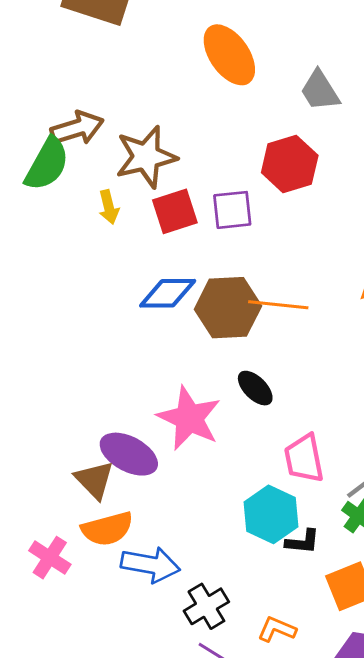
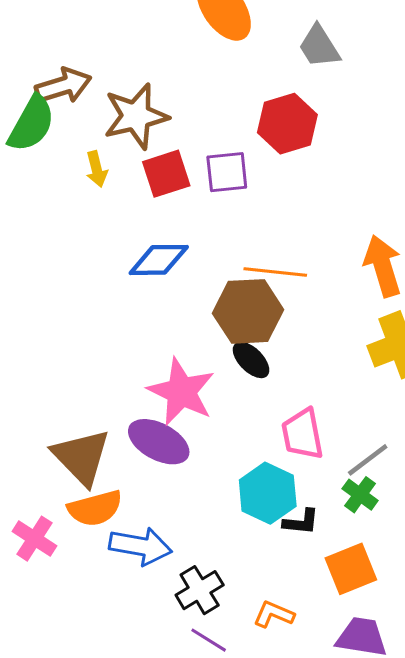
brown hexagon: (228, 308) -> (248, 311), moved
purple ellipse: (129, 454) -> (159, 442), moved
brown triangle: (94, 480) -> (81, 457), size x1.4

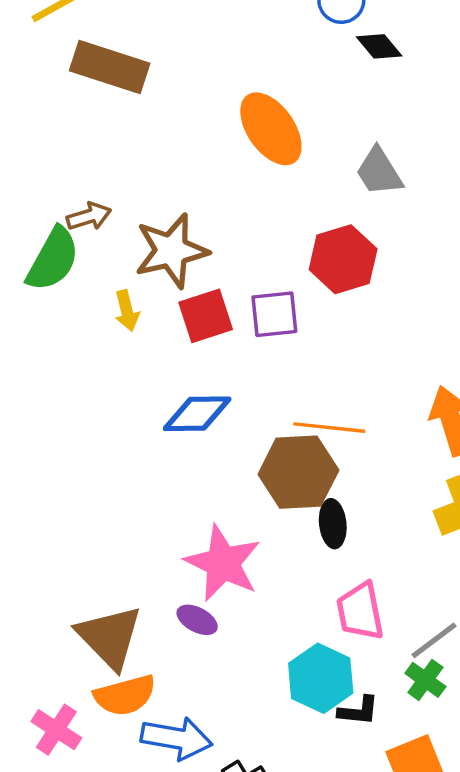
brown arrow: (63, 86) -> (89, 216), size x0.7
black ellipse: (251, 360) -> (333, 524), moved, turned 39
purple ellipse: (159, 442) -> (197, 620), size x0.6

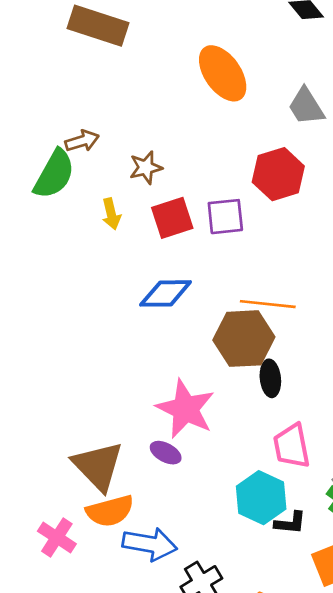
brown star: (171, 251) -> (146, 167), size x0.6

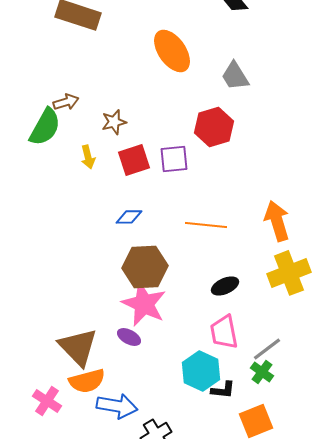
blue diamond: (166, 293) -> (129, 217), size x0.7
brown hexagon: (244, 339) -> (145, 267), moved
black ellipse: (270, 378) -> (225, 286), moved, turned 72

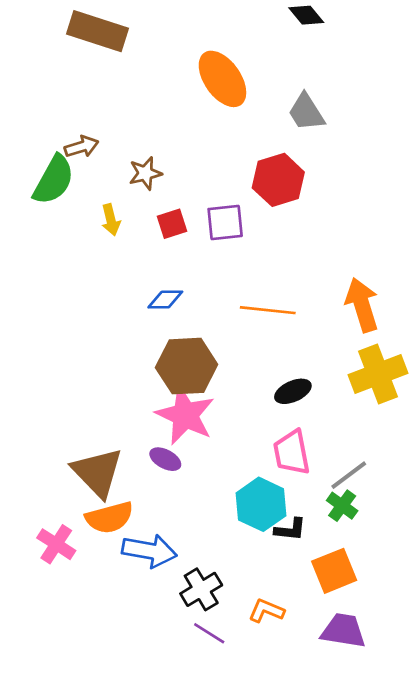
red square: (134, 160) -> (172, 224), size x0.7

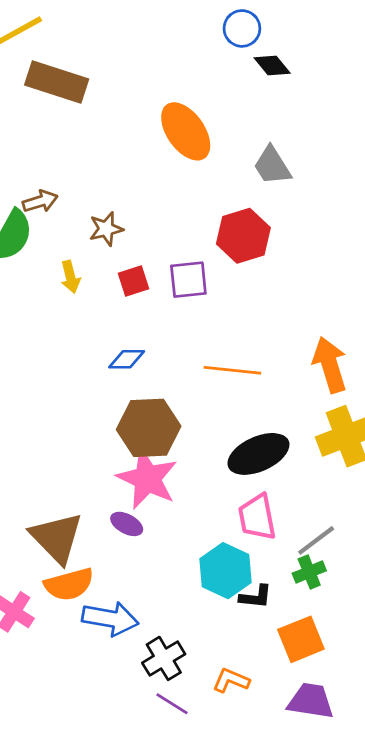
black ellipse: (293, 391) -> (258, 454), size x1.6
green cross: (342, 506) -> (309, 572), turned 32

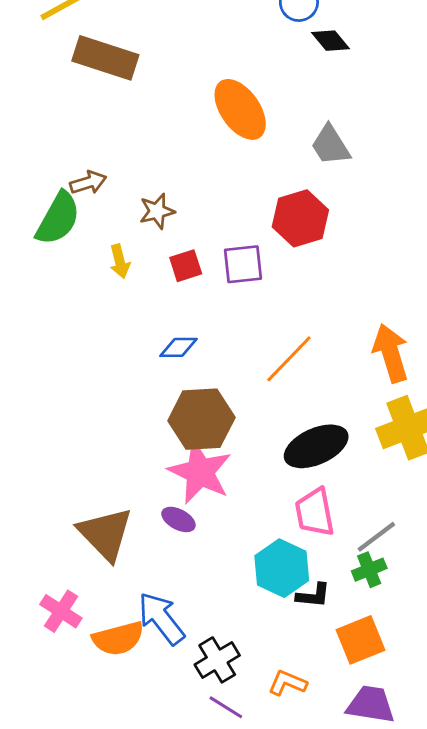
orange line: (232, 370) -> (289, 359), turned -52
orange semicircle: (69, 584) -> (118, 638), moved
blue arrow: (110, 619) -> (161, 618), turned -138

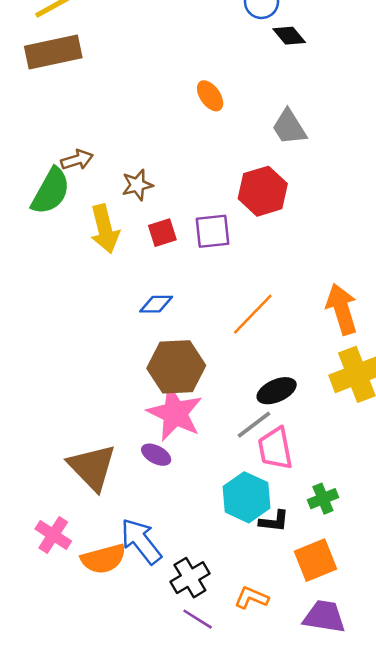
brown rectangle: (105, 58) -> (53, 52), moved, turned -30
orange ellipse: (240, 109) -> (210, 96), size x0.6
yellow arrow: (120, 261) -> (105, 229), size x1.6
black ellipse: (316, 446) -> (277, 391), size x0.7
gray line: (376, 537) -> (254, 425), moved

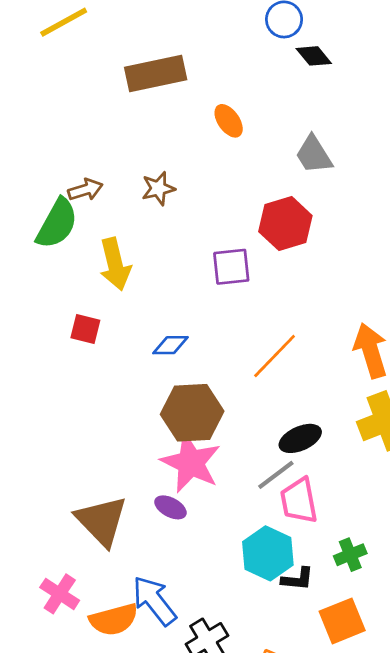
brown rectangle: (53, 52) -> (156, 74), moved
brown star: (137, 185) -> (158, 188), moved
red square: (162, 233) -> (85, 329), moved, turned 32

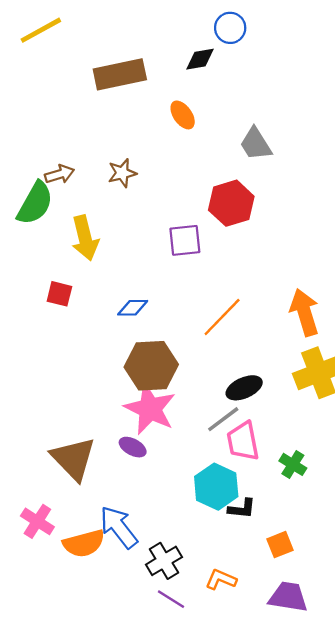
black diamond: (314, 56) -> (200, 59), moved, turned -60
green cross: (350, 555) -> (293, 464), moved, turned -36
orange square: (342, 621) -> (280, 545), size x0.7

